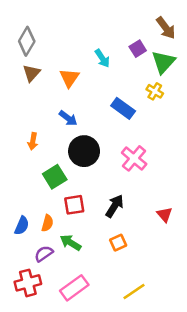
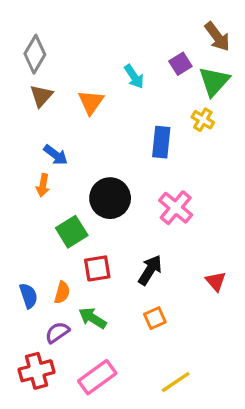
blue rectangle: (123, 108) -> (161, 142), turned 60
blue arrow: (68, 118) -> (56, 155), moved
blue semicircle: (22, 226) -> (28, 296), turned -42

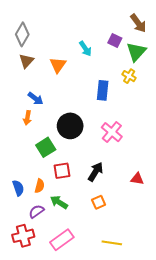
purple square: (180, 64) -> (115, 40), turned -32
red triangle: (216, 281) -> (137, 179), turned -40
yellow line: (176, 382) -> (112, 243), turned 42

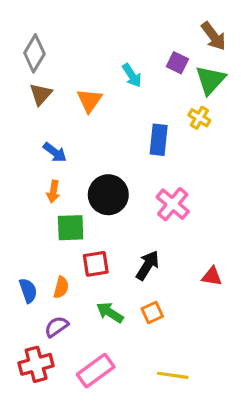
orange arrow: (27, 118) -> (53, 192), moved
green square: (46, 147) -> (71, 228), turned 30
green arrow: (59, 202) -> (110, 313), moved

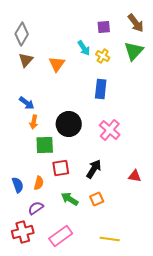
purple square: (177, 63) -> (104, 27), moved, turned -32
yellow cross: (199, 118) -> (103, 56), moved
blue arrow: (55, 152) -> (27, 103), moved

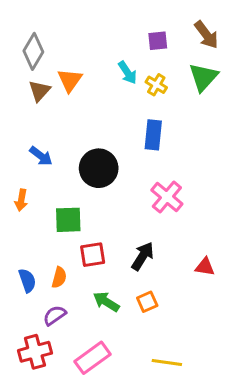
orange triangle: (57, 64) -> (70, 80), moved
orange arrow: (34, 122) -> (21, 200), moved
black circle: (69, 124) -> (99, 168), moved

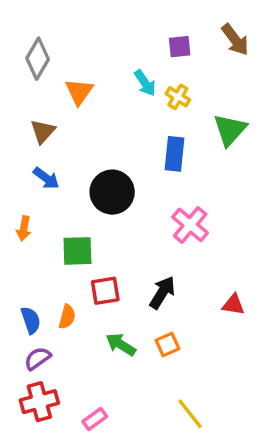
green triangle: (203, 77) -> (230, 130), moved
brown triangle: (39, 91) -> (43, 131), moved
purple semicircle: (55, 315) -> (38, 358), moved
pink rectangle: (93, 358) -> (95, 419), moved, size x0.6
yellow line: (167, 362) -> (190, 414), turned 44

